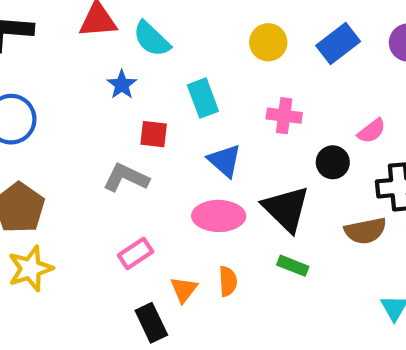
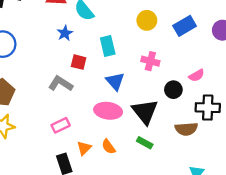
orange semicircle: (228, 281) -> (108, 147), turned 140

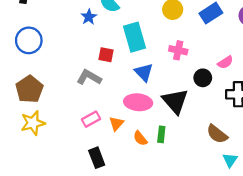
blue star: (65, 33) -> (89, 17), moved
cyan rectangle: (108, 46) -> (135, 37), size x1.4
brown semicircle: (186, 129) -> (217, 134), moved, turned 45
green rectangle: (145, 143) -> (161, 134), moved, turned 70
orange triangle: (84, 148) -> (116, 124), moved

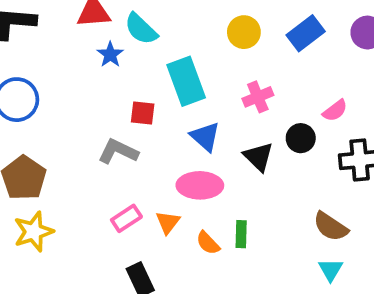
pink cross: (178, 50) -> (258, 97), turned -30
black triangle: (175, 101) -> (258, 157), moved, size x0.7
cyan triangle: (230, 160) -> (331, 270), moved

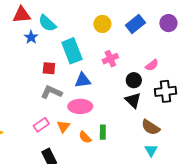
blue triangle: (205, 137) -> (83, 80), turned -48
gray L-shape: (118, 151) -> (51, 92), moved
black triangle: (258, 157) -> (133, 100), moved

